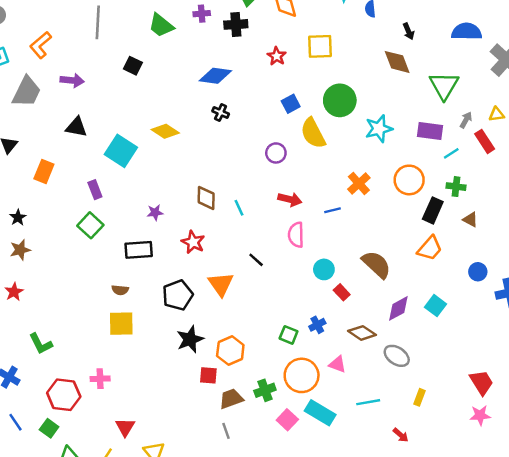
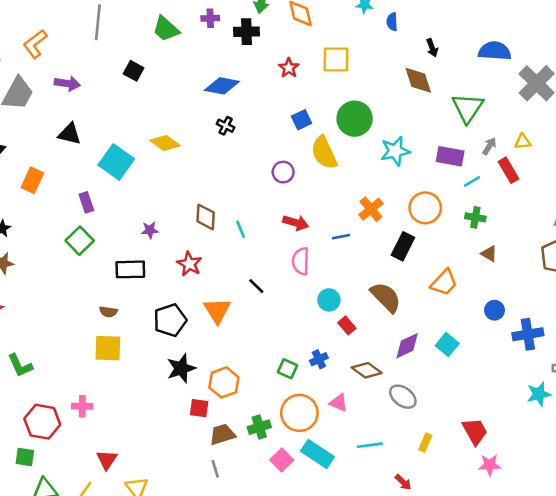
black rectangle: (433, 210) -> (403, 246), moved
red trapezoid: (481, 382) -> (475, 431), moved
green square: (49, 428) -> (25, 457), turned -30

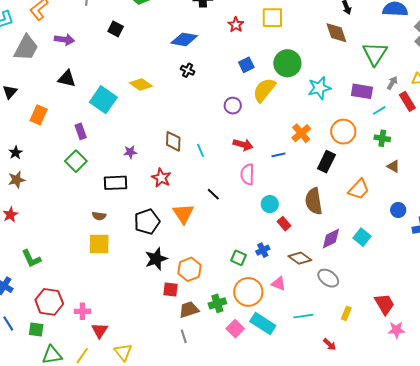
yellow semicircle: (324, 153) -> (264, 90), turned 64
brown semicircle: (386, 297) -> (314, 201), turned -144
pink cross: (82, 406) -> (82, 311), moved

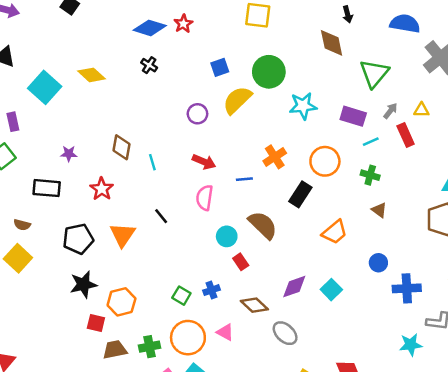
red star: (236, 25) -> (183, 24), moved
brown semicircle: (314, 201) -> (263, 225), moved, turned 136
yellow square: (99, 244) -> (18, 258), turned 35

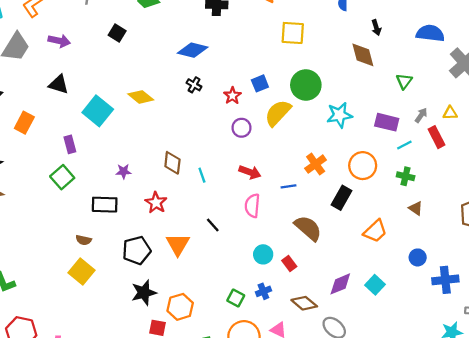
red star: (183, 24) -> (232, 96), moved
green triangle: (374, 73) -> (404, 81), size x0.6
cyan circle: (227, 236) -> (263, 254), moved

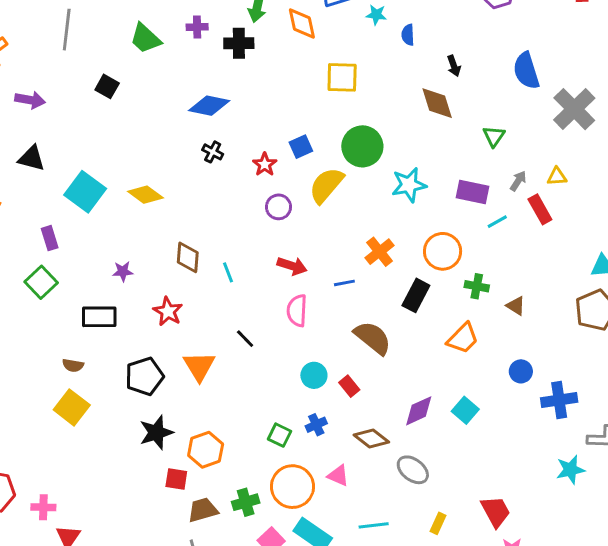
blue semicircle: (430, 33) -> (526, 71), turned -112
yellow diamond: (141, 97) -> (145, 195), moved
green cross: (406, 176) -> (477, 286), moved

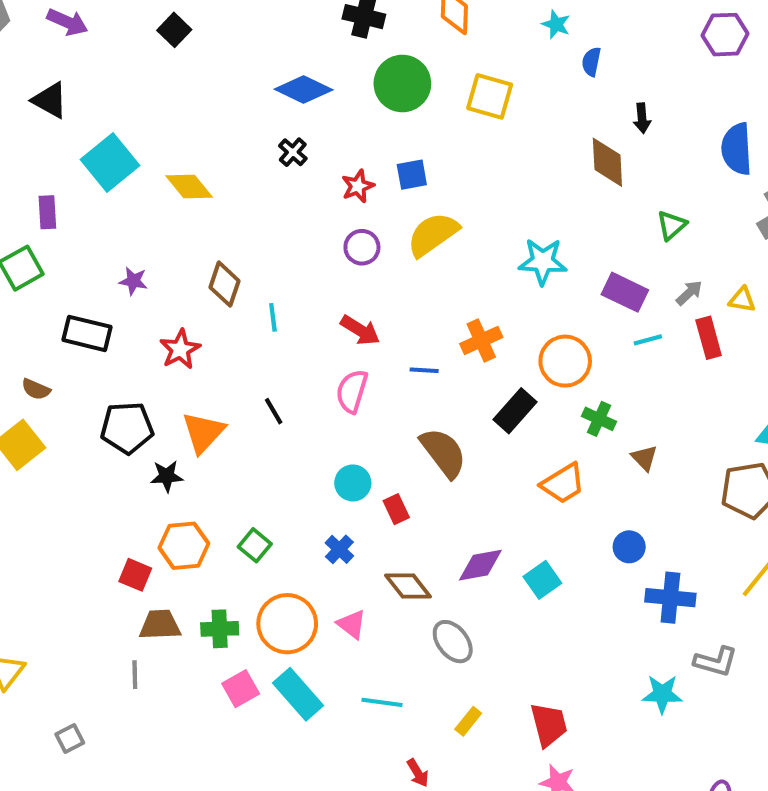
green circle: (362, 146) -> (402, 83), moved
blue cross: (316, 425) -> (339, 549), turned -36
black star: (156, 433) -> (167, 476), moved, size x0.7
green square: (280, 435) -> (255, 545), moved

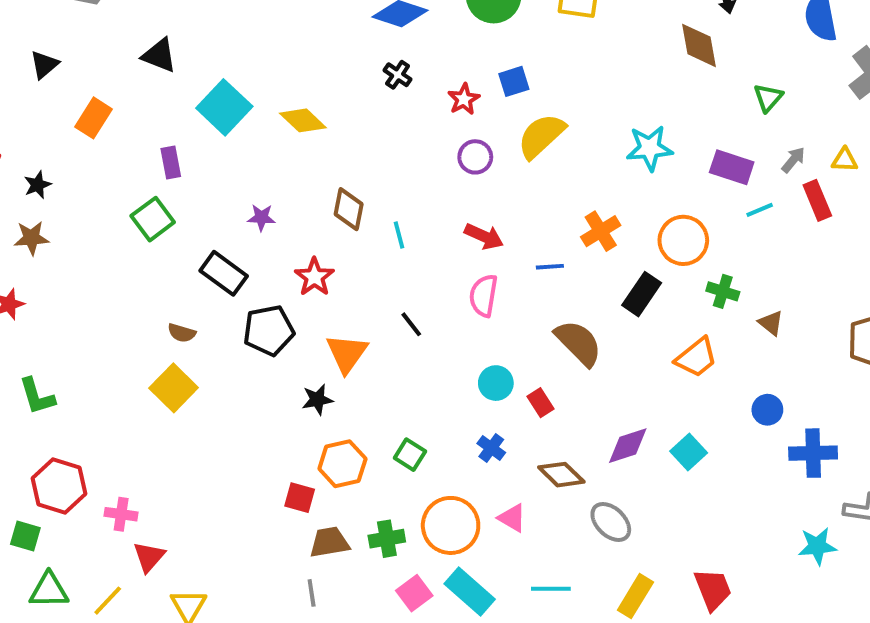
black rectangle: (87, 333) -> (224, 273), turned 30
black pentagon: (127, 428) -> (269, 330), moved
yellow rectangle: (468, 721) -> (635, 596), size x1.5

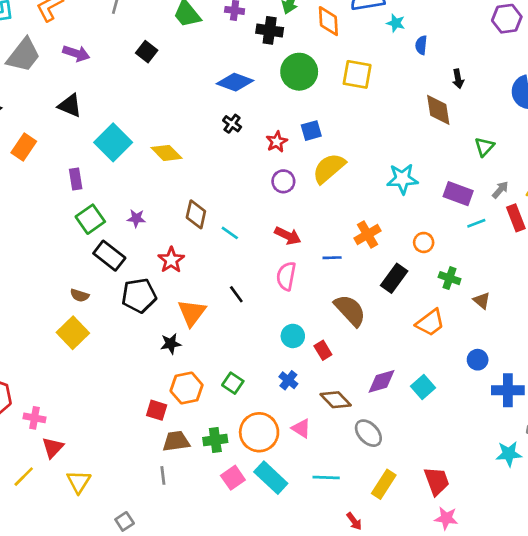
green square: (153, 219) -> (90, 219), moved
cyan line: (399, 235) -> (230, 233), turned -42
orange circle: (683, 240) -> (424, 242), size x0.6

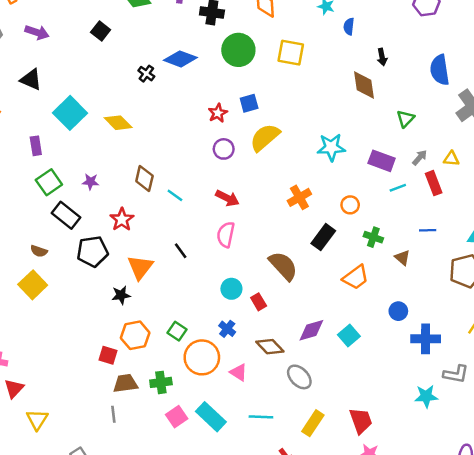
black cross: (232, 124) -> (146, 74), moved
blue line: (332, 258) -> (428, 230), moved
orange circle: (259, 432) -> (202, 357), moved

